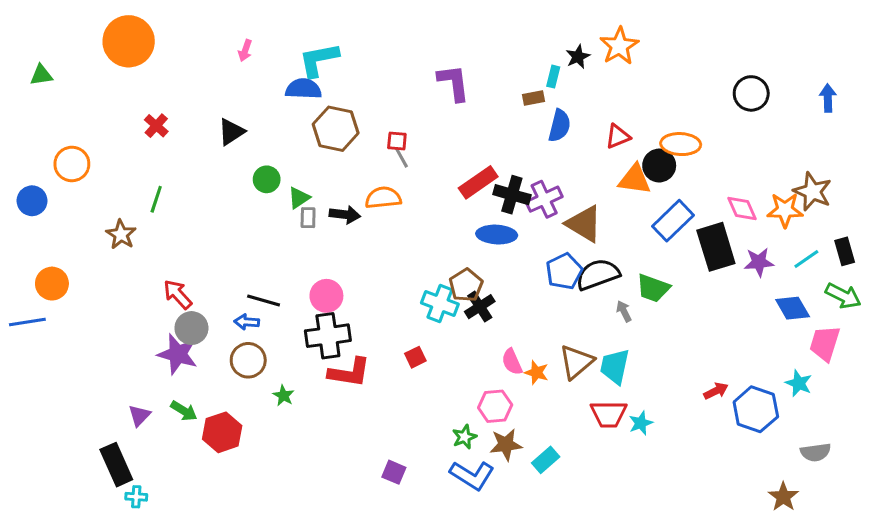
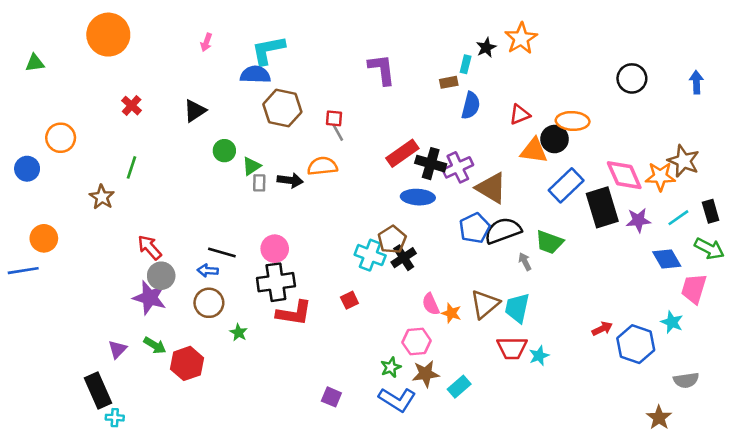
pink diamond: (742, 208) -> (624, 175), size x1.4

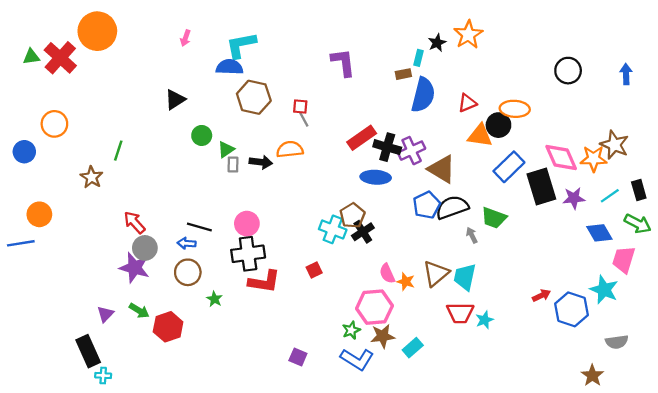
red cross: (132, 106) -> (60, 58), moved, size x1.8
blue semicircle: (471, 106) -> (423, 95), size x1.4
cyan star: (672, 322) -> (604, 290), size x1.4
pink hexagon: (417, 342) -> (374, 307), size x1.4

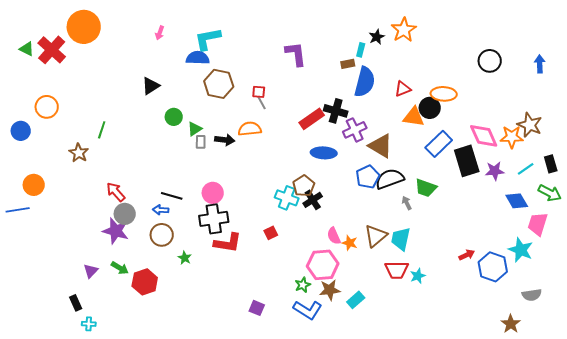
green triangle: (31, 57) -> (27, 49), turned 35
black cross: (387, 147) -> (336, 111), moved
black rectangle: (88, 351) -> (76, 303), size x0.6

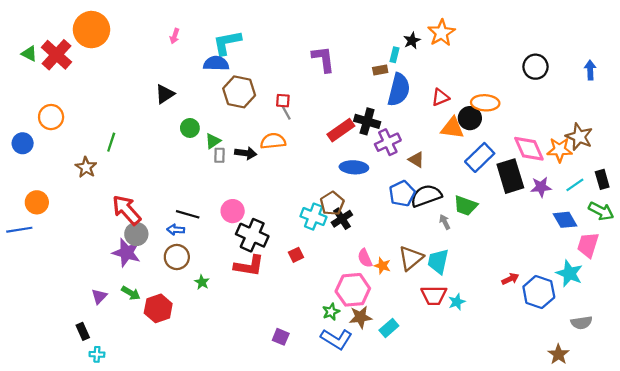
brown triangle: (381, 146) -> (416, 160), size x0.6
red arrow: (116, 192) -> (126, 210), size x1.4
black cross: (214, 219) -> (252, 235), moved, turned 32

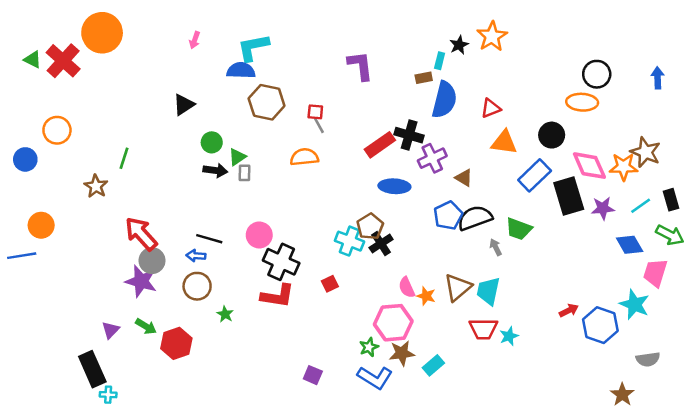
orange ellipse: (485, 103) -> (582, 102), moved
black circle: (470, 118) -> (552, 135), moved
black arrow: (246, 153) -> (215, 170), moved
black rectangle: (83, 331) -> (92, 369), size x1.8

